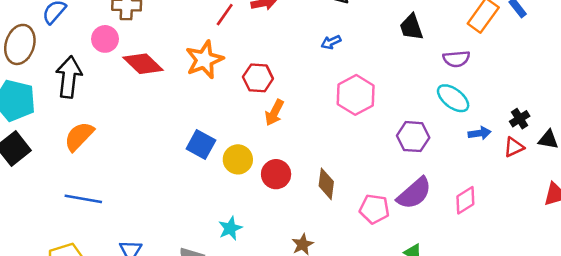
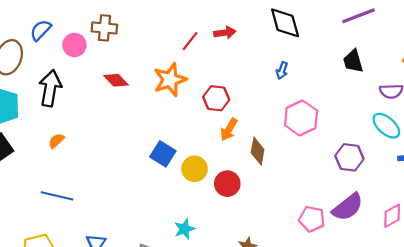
pink circle: (105, 39) -> (74, 45), moved
blue arrow: (331, 42) -> (282, 70), turned -49
red diamond: (143, 64) -> (116, 80), size x0.7
orange semicircle: (79, 136) -> (56, 141), size x0.6
brown diamond: (326, 184) -> (258, 151), moved

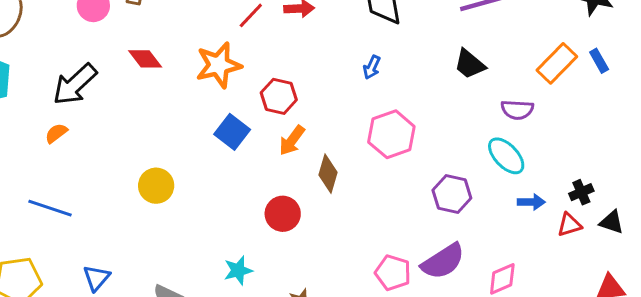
black trapezoid: (353, 61) -> (470, 64), turned -40
black arrow: (50, 88) -> (75, 84), moved, turned -148
blue square: (163, 154) -> (232, 132), moved
yellow circle: (195, 169) -> (156, 186), moved
cyan star: (184, 229) -> (238, 270), moved

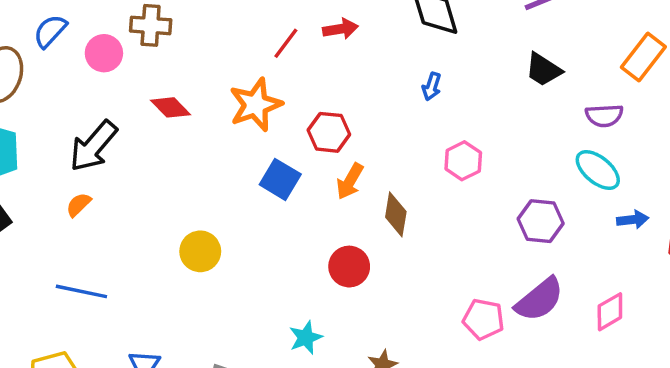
pink hexagon: (391, 134) -> (463, 161), size x0.7

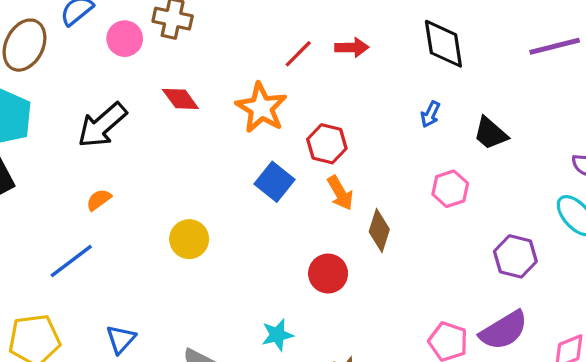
black trapezoid: (543, 70) -> (491, 133), moved
orange star: (256, 105) -> (261, 108), turned -30
orange arrow: (350, 181) -> (340, 193), turned -68
orange semicircle: (79, 205) -> (99, 200), moved
blue line: (81, 291) -> (71, 261), turned -57

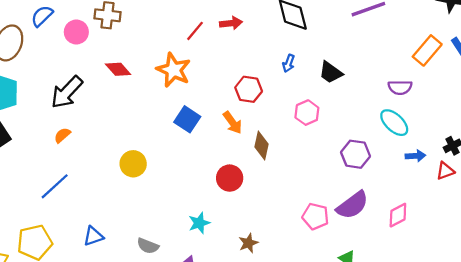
red hexagon: (327, 144) -> (249, 89), moved
orange semicircle: (99, 200) -> (62, 135), moved
blue triangle: (121, 339) -> (93, 236), turned 35

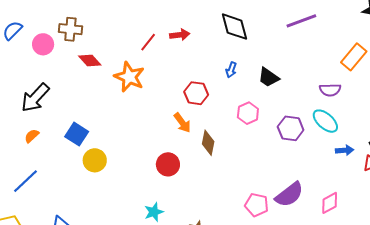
red diamond: (118, 69) -> (90, 60), moved
blue square: (187, 119) -> (77, 134), moved
purple hexagon: (356, 154) -> (291, 128), moved
red circle: (230, 178) -> (168, 164), moved

